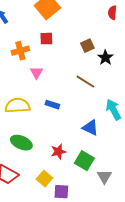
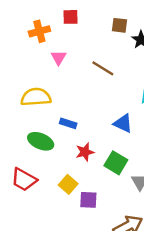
brown square: (87, 46) -> (120, 25), turned 32
brown line: (85, 82) -> (103, 68), moved
blue rectangle: (52, 105) -> (68, 123), moved

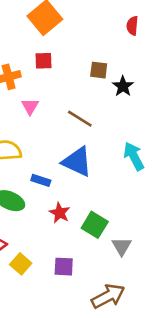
blue triangle: (123, 123) -> (77, 162), moved, size x1.4
red star: (85, 152) -> (60, 213), turned -30
yellow square: (68, 184) -> (21, 264), moved

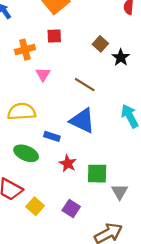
brown square: (99, 70) -> (100, 44), turned 35
green square: (95, 225) -> (97, 174), turned -30
purple square: (64, 267) -> (71, 209), turned 30

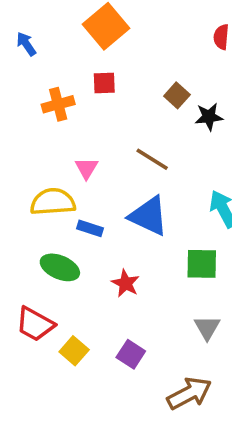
black star: (121, 57) -> (209, 117), turned 30
pink triangle: (43, 74) -> (86, 168), moved
blue rectangle: (52, 136) -> (90, 228), moved
green square: (97, 174) -> (202, 264), moved

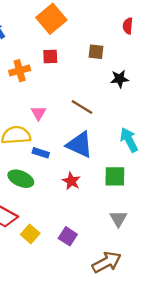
brown square: (177, 95) -> (96, 52), moved, turned -35
red star: (126, 283) -> (71, 181), moved

